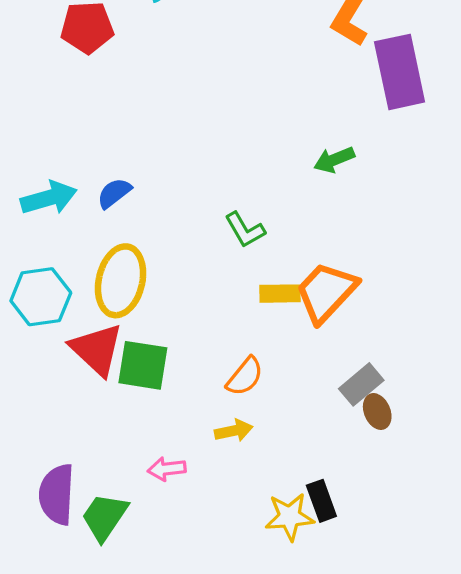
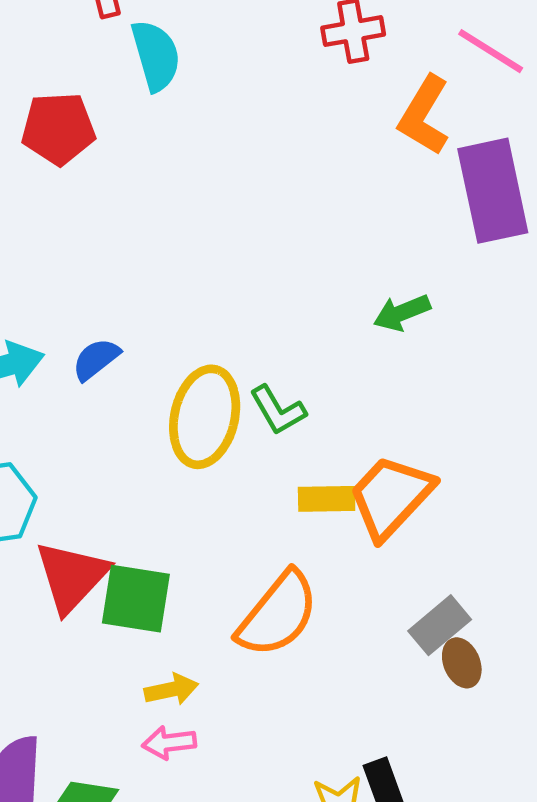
yellow ellipse: (121, 281) -> (205, 417), moved
red triangle: (97, 349) -> (72, 576), turned 30
orange semicircle: (245, 376) -> (278, 614), size x1.6
yellow arrow: (234, 431) -> (171, 689), moved

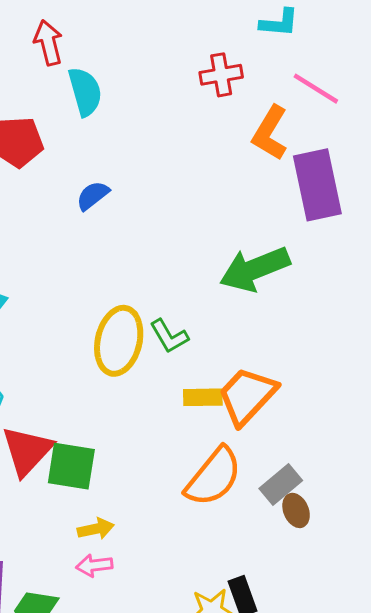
green arrow: (402, 313) -> (255, 269), size x1.8
blue semicircle: (96, 359) -> (93, 196), moved
orange semicircle: (278, 614) -> (213, 477), moved

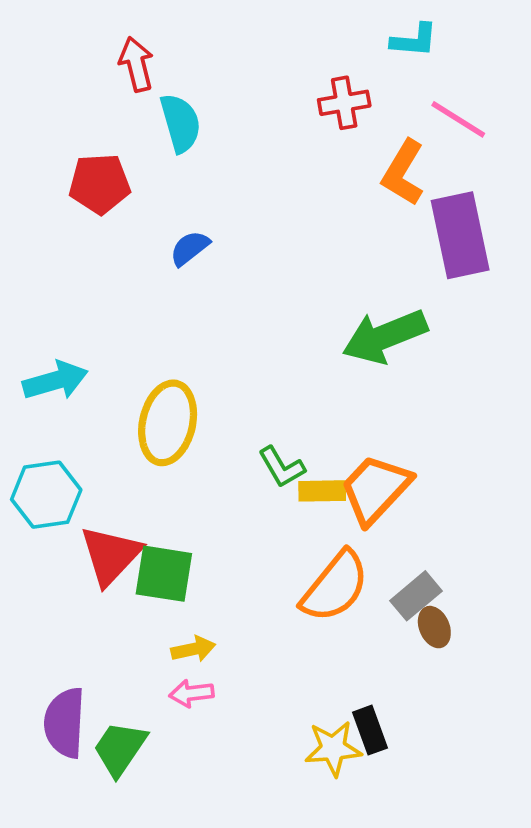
green L-shape: (169, 336) -> (282, 467), moved
yellow ellipse: (119, 341) -> (168, 423), moved

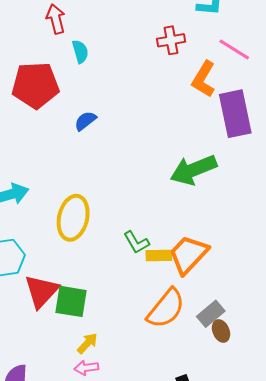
cyan semicircle: (180, 123) -> (80, 52), size x0.7
red pentagon: (100, 184) -> (35, 85), size x1.4
yellow arrow: (193, 649) -> (87, 343), turned -35

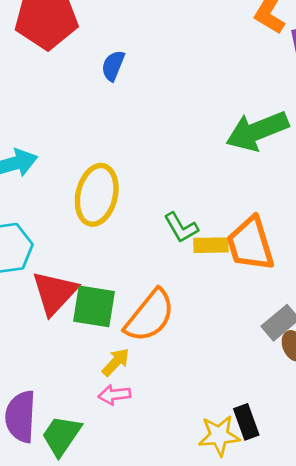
blue semicircle: (85, 121) -> (113, 66), turned -30
orange trapezoid: (188, 254) -> (250, 244), turned -60
orange semicircle: (166, 309) -> (150, 316), moved

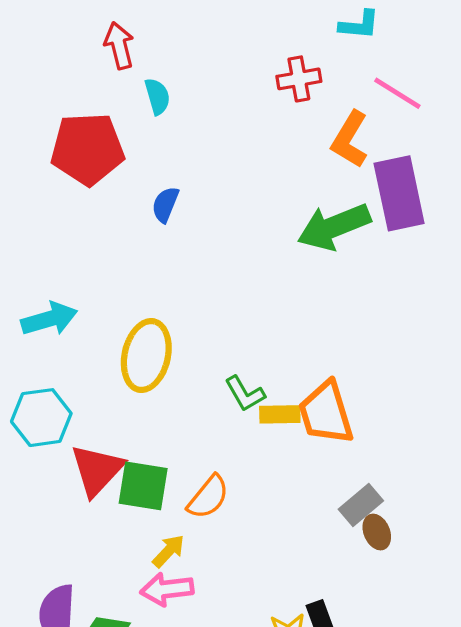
green arrow: (257, 131) -> (334, 227), moved
orange semicircle: (150, 316) -> (208, 497), size x0.7
pink arrow: (114, 395) -> (167, 589), size x1.4

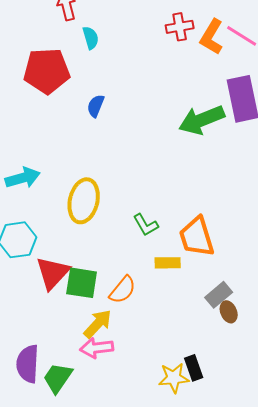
orange L-shape: (350, 139) -> (212, 37), moved
yellow rectangle: (280, 414) -> (168, 263), moved
yellow arrow: (169, 551) -> (98, 324), size x1.4

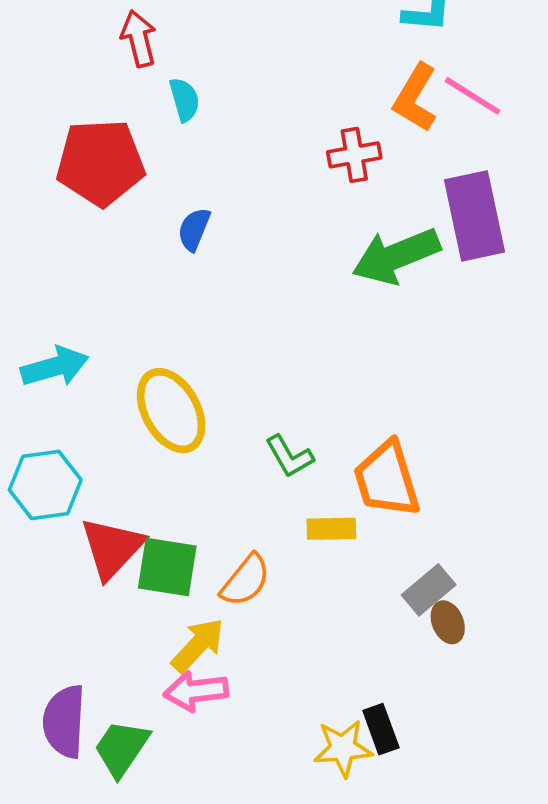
red cross: (180, 27) -> (354, 155), moved
yellow ellipse: (84, 201) -> (171, 411), turned -42

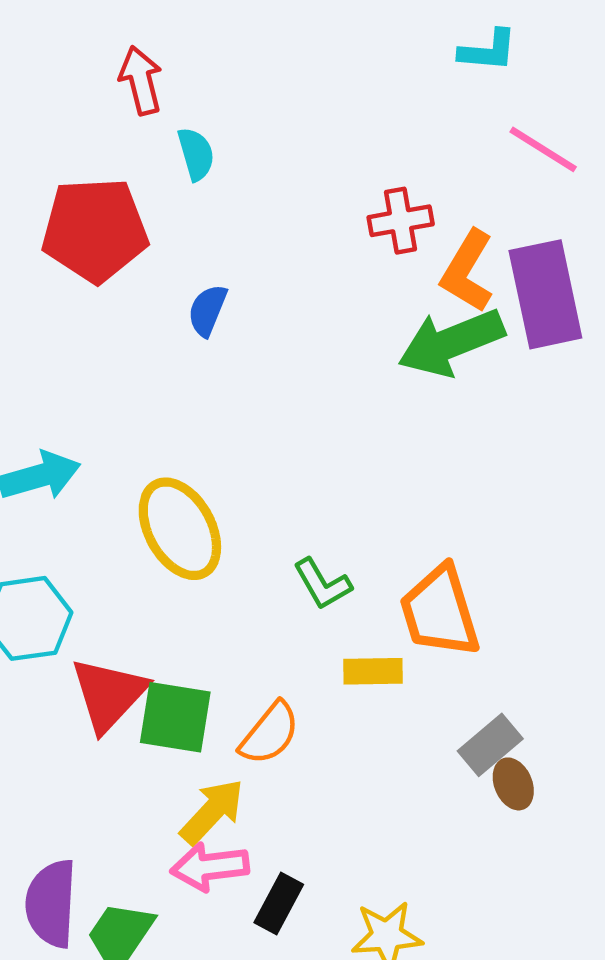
orange L-shape: (415, 98) -> (467, 271), moved
black rectangle: (381, 729) -> (279, 903), moved, turned 48

